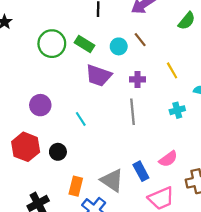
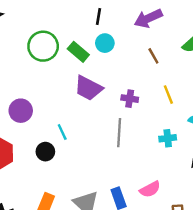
brown line: (140, 40) -> (153, 56), moved
cyan circle: (119, 46) -> (105, 43), moved
black circle: (58, 152) -> (45, 152), moved

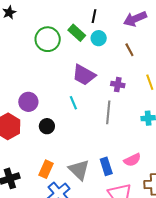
green rectangle: (78, 52) -> (77, 33), moved
brown line: (153, 56) -> (129, 50), moved
purple circle: (21, 111) -> (28, 102), moved
cyan line: (62, 132) -> (73, 103), moved

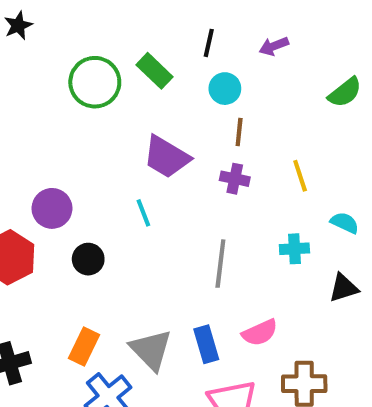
black line: (94, 16) -> (209, 43), moved
purple arrow: (135, 19) -> (274, 46), size x0.6
cyan circle: (99, 38) -> (225, 89), moved
brown line: (129, 50) -> (239, 132), moved, turned 32
gray line: (108, 112) -> (220, 264), moved

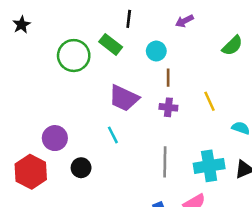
black line: (209, 43) -> (129, 19), moved
cyan cross: (294, 249) -> (209, 166), moved, size x1.6

